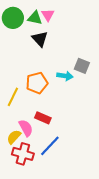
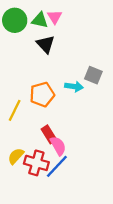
red rectangle: (43, 118) -> (49, 134), turned 35
pink semicircle: (26, 128) -> (58, 146), moved
red cross: (23, 154) -> (36, 163), moved

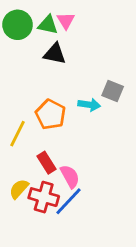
black triangle: (46, 44) -> (55, 54), turned -36
orange pentagon: (42, 94) -> (51, 114), turned -30
red rectangle: (49, 134) -> (46, 163), moved

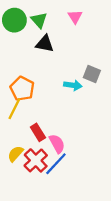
pink triangle: (66, 21) -> (75, 17), moved
green triangle: (48, 25) -> (39, 20), turned 36
orange pentagon: (51, 114) -> (22, 89), moved
red cross: (44, 197) -> (36, 160), turned 30

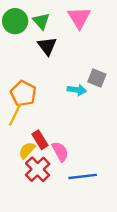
pink triangle: (75, 17) -> (79, 18), size x1.5
black triangle: (45, 44) -> (47, 46), turned 42
yellow semicircle: (16, 154) -> (27, 150), moved
blue line: (56, 164) -> (83, 176), moved, turned 40

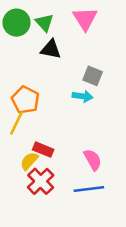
black triangle: (47, 46) -> (51, 49), turned -42
gray square: (97, 78) -> (93, 76), moved
red rectangle: (40, 140) -> (43, 150), turned -36
pink semicircle: (60, 152) -> (93, 160), moved

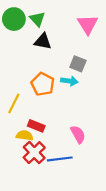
pink triangle: (85, 19) -> (88, 24), moved
orange pentagon: (25, 100) -> (43, 84), moved
yellow semicircle: (29, 161) -> (25, 135), turned 56
blue line: (89, 189) -> (60, 159), moved

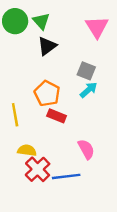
black triangle: (43, 41) -> (47, 46), turned -48
cyan arrow: (69, 81) -> (89, 90), moved, turned -49
yellow line: (14, 103) -> (15, 115), turned -36
red rectangle: (36, 126) -> (57, 116), moved

